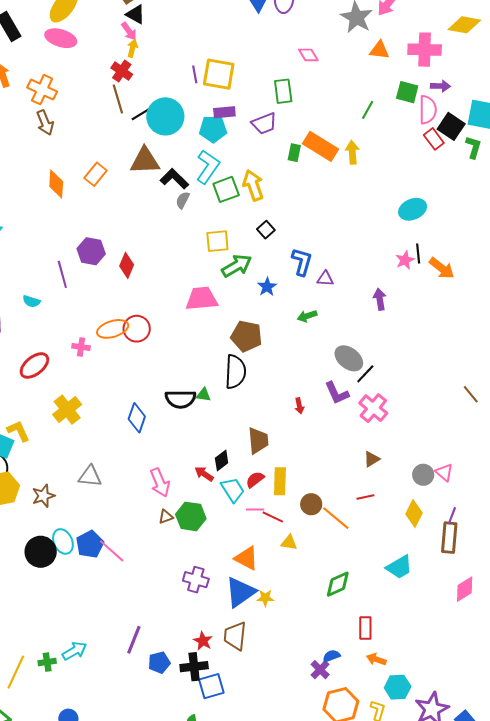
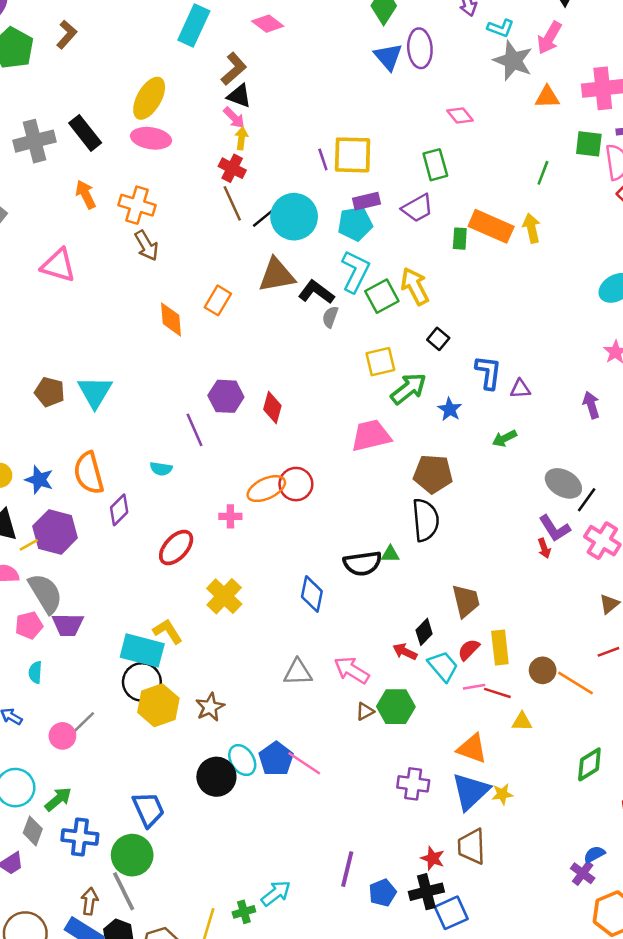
red arrow: (299, 406) -> (544, 548), moved
gray triangle: (90, 476) -> (298, 672), moved
pink arrow: (160, 482) -> (352, 670), turned 152

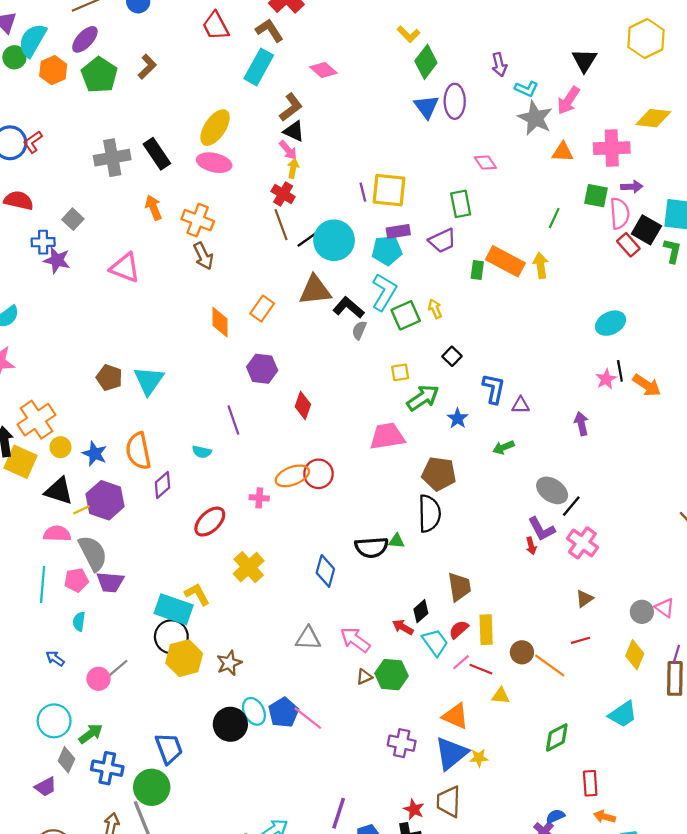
yellow arrow: (415, 286) -> (435, 309), size x0.6
yellow square: (380, 362) -> (400, 372), size x0.7
purple hexagon: (226, 396) -> (262, 369), moved
pink line: (474, 687) -> (461, 662), turned -36

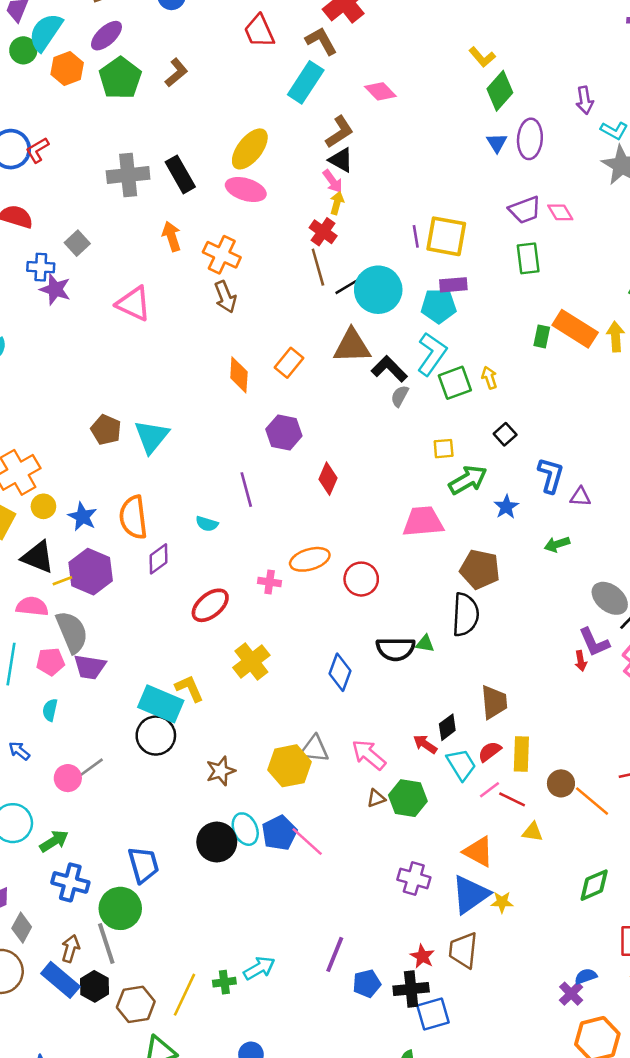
blue triangle: (426, 107) -> (497, 143), size x0.7
purple trapezoid: (442, 241) -> (525, 210), moved
red circle: (319, 474) -> (361, 579), moved
yellow hexagon: (184, 658) -> (290, 766), moved
gray diamond: (66, 760) -> (22, 928), moved

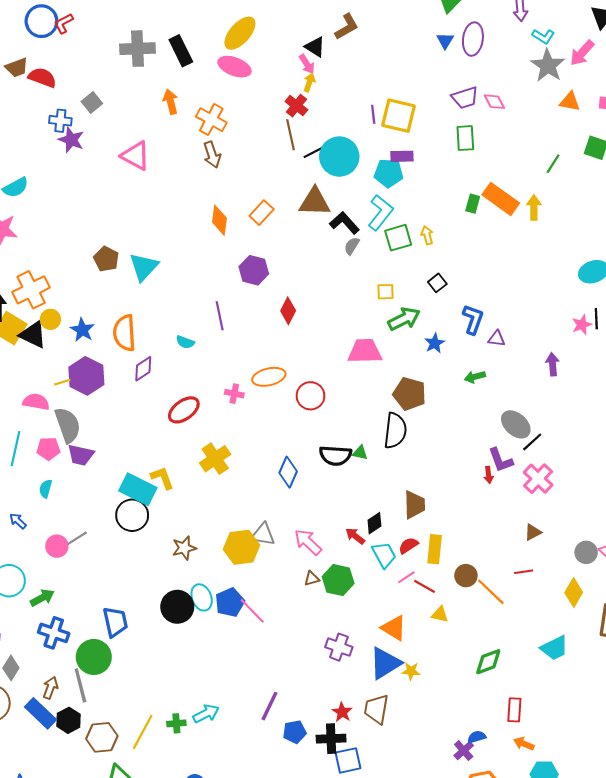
brown L-shape: (339, 132) -> (347, 27), moved
black triangle: (38, 557) -> (33, 335), moved

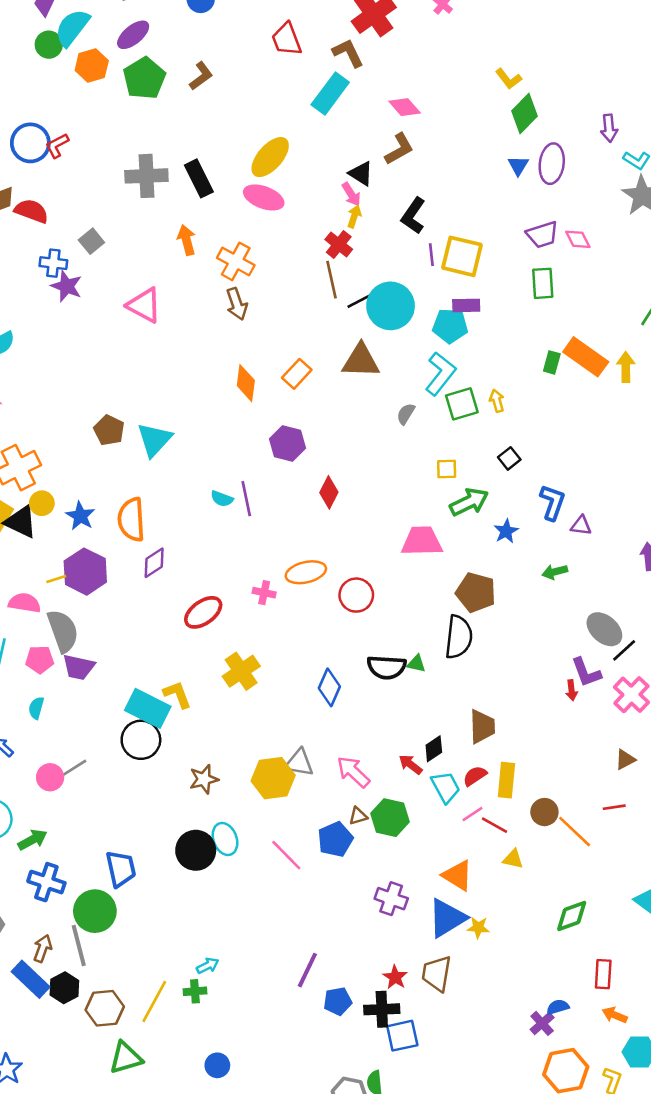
black L-shape: (344, 223) -> (413, 216), moved, turned -104
cyan semicircle: (185, 342) -> (222, 499), moved
blue pentagon: (230, 602) -> (335, 839), moved
cyan arrow: (206, 714) -> (208, 966), moved, size x0.7

